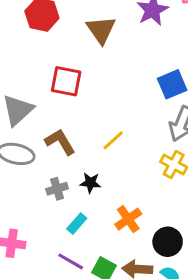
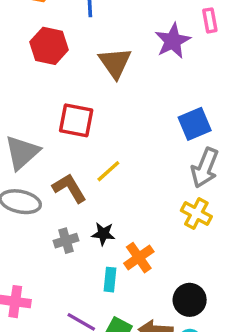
yellow line: (113, 140) -> (108, 171), moved
orange cross: (128, 219) -> (139, 258), moved
cyan rectangle: (77, 224) -> (110, 280), moved, turned -35

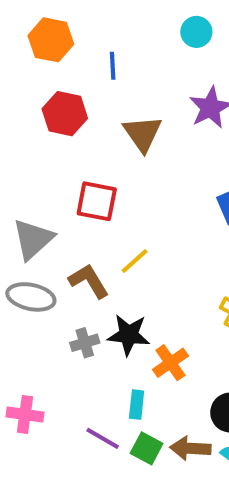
black star: (103, 234) -> (129, 335), size x1.5
cyan rectangle: (110, 280) -> (137, 405), moved

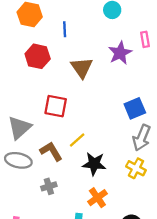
black star: (129, 335) -> (94, 164), moved

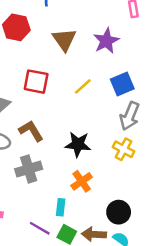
purple star: (120, 53) -> (106, 41), moved
yellow line: (77, 140) -> (83, 86), moved
gray cross: (49, 186) -> (29, 169), size x1.5

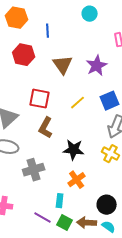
brown L-shape: (31, 131) -> (46, 128), moved, turned -120

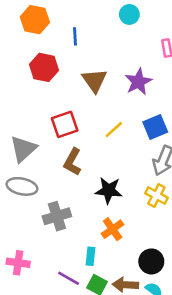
red square: (40, 99) -> (65, 124), turned -30

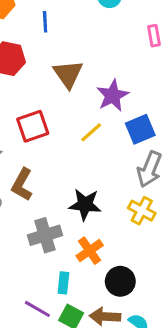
purple star: (138, 82) -> (113, 96), moved
brown L-shape: (72, 162) -> (22, 185), moved
gray cross: (57, 216) -> (45, 235), moved
black circle: (151, 261) -> (120, 281), moved

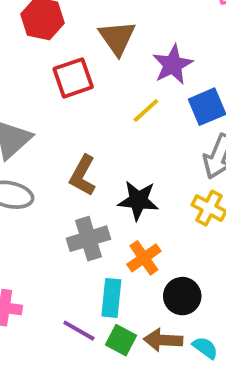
red square: (33, 126) -> (73, 78), moved
brown L-shape: (22, 185) -> (83, 176), moved
cyan rectangle: (63, 283) -> (111, 298), size x1.4

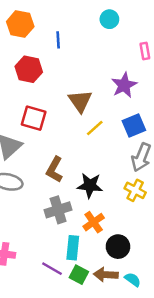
brown triangle: (117, 38) -> (80, 101), moved
purple star: (173, 65) -> (124, 85), moved
red square: (73, 78) -> (34, 118), moved, turned 35

